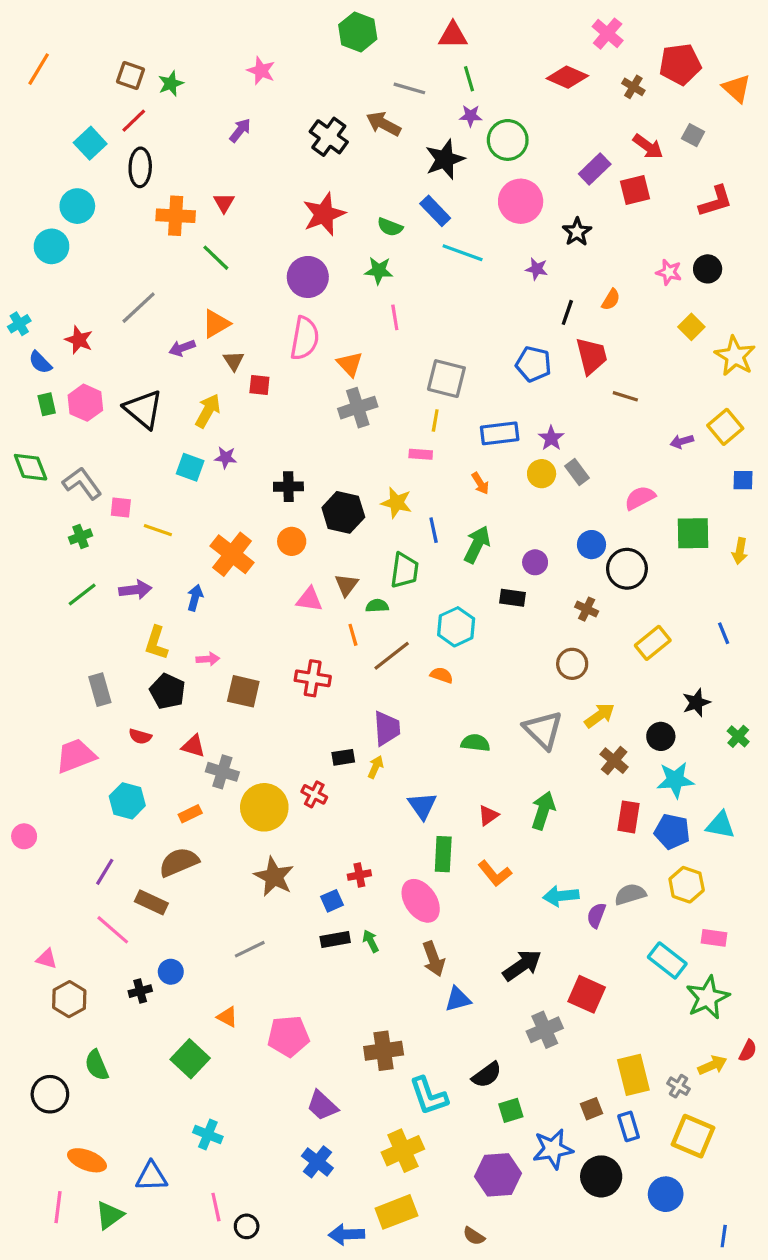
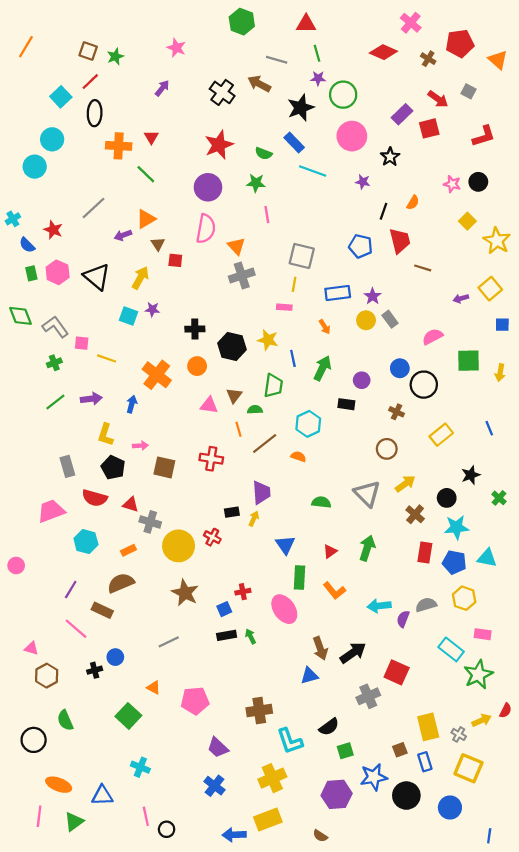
red semicircle: (140, 736) -> (95, 498), size x1.6
brown arrow: (434, 959) -> (320, 648), moved

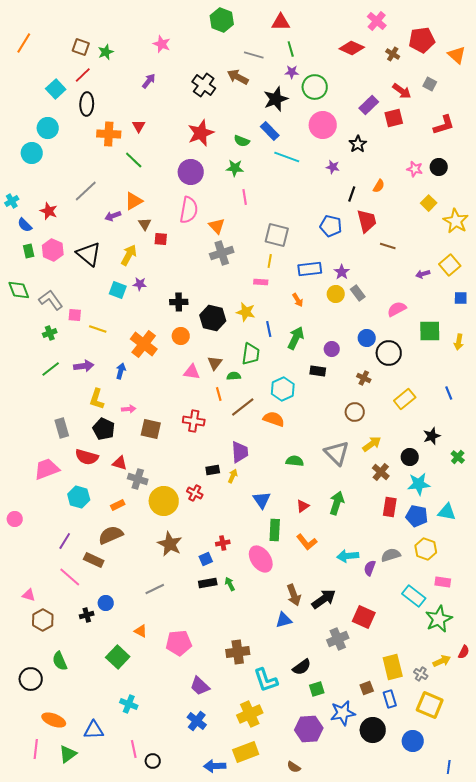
orange semicircle: (298, 457) -> (274, 419), size x1.5

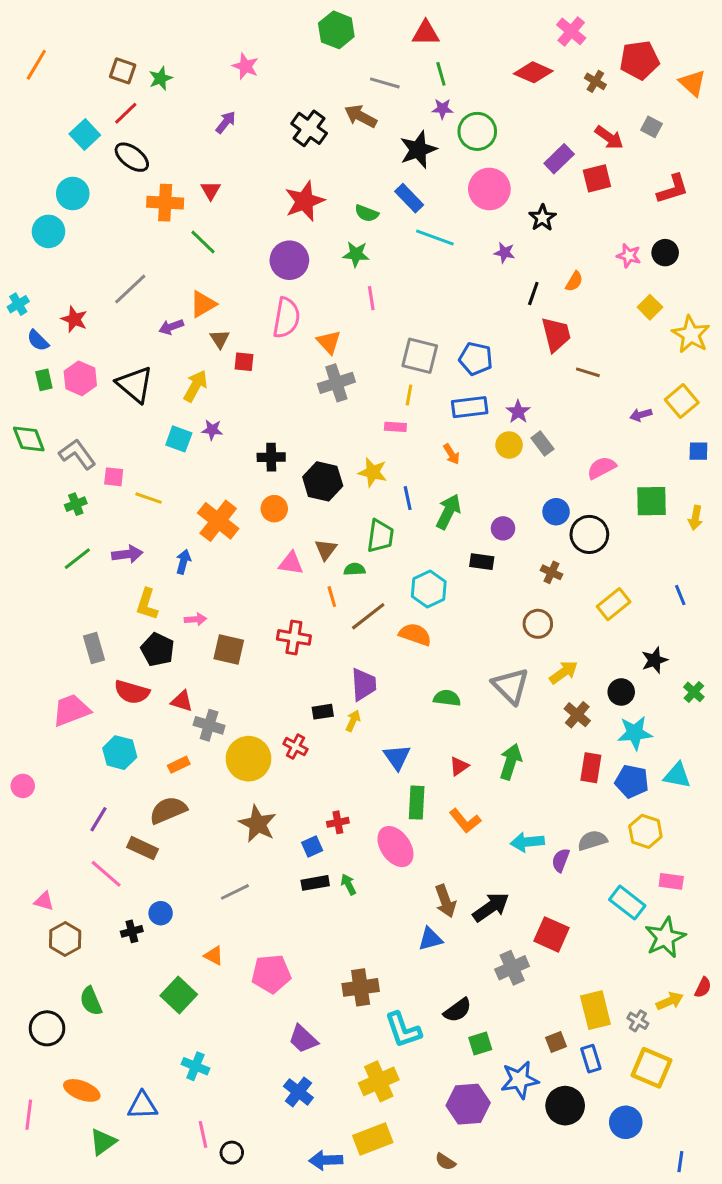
black ellipse: (87, 104) -> (132, 157), turned -55
blue pentagon: (331, 226) -> (476, 359), moved
pink line: (36, 749) -> (29, 1115), moved

